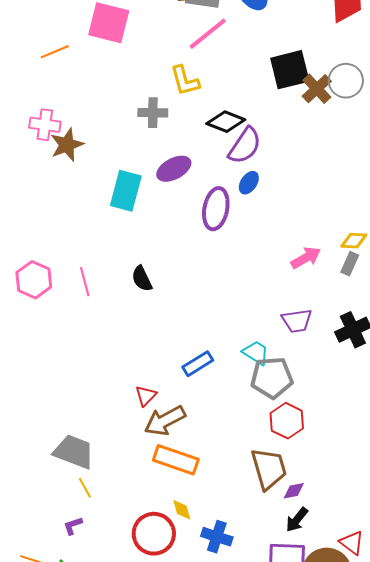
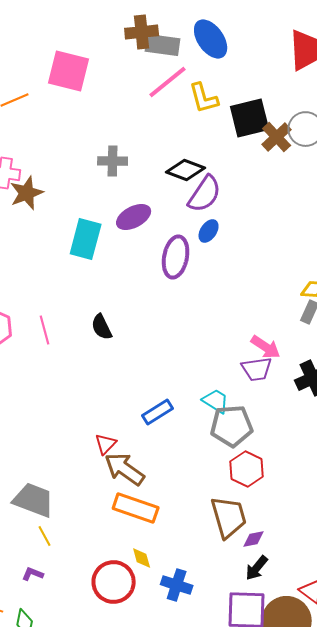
yellow L-shape: (185, 81) -> (204, 98), moved
pink arrow: (306, 258) -> (266, 347), moved, turned 64
brown arrow: (165, 421) -> (125, 469), turned 63
purple L-shape: (73, 526) -> (33, 574), turned 40

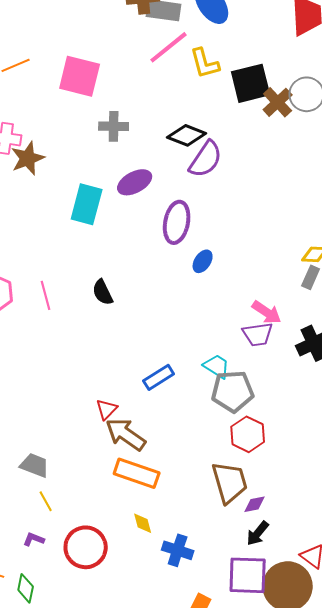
pink square: (69, 71) -> (80, 76), moved
blue ellipse: (209, 231) -> (203, 261), moved
gray trapezoid: (34, 500) -> (35, 465), size x0.7
red circle: (114, 582) -> (86, 547), moved

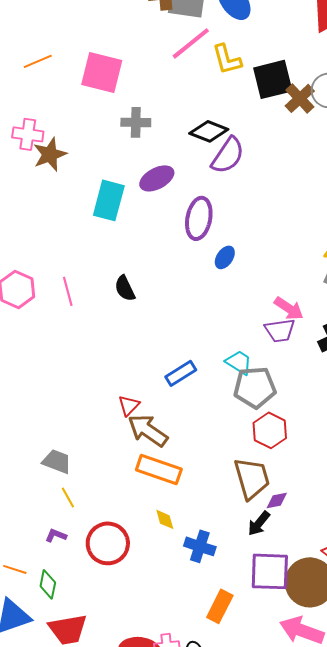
black arrow: (258, 533) -> (259, 523), moved

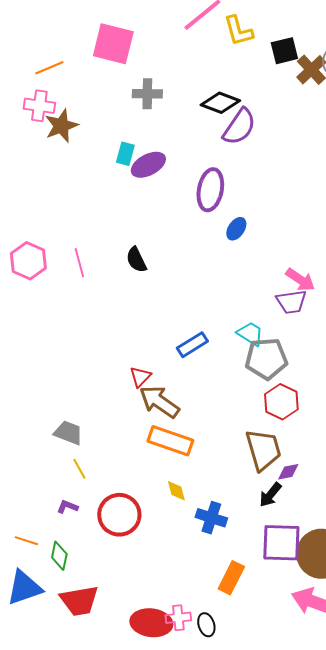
orange line: (38, 61) -> (49, 68), moved
black square: (273, 79) -> (284, 51), size x0.7
purple ellipse: (157, 178) -> (148, 165), moved
cyan rectangle: (109, 200) -> (125, 154), moved, size x0.6

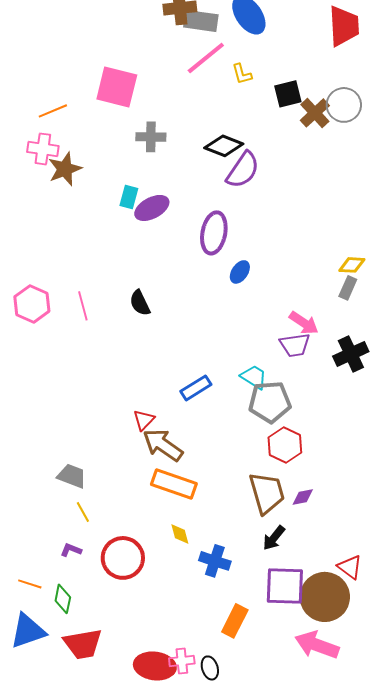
yellow L-shape: (238, 31) -> (242, 74), size x0.7
purple diamond: (288, 472) -> (303, 497), moved

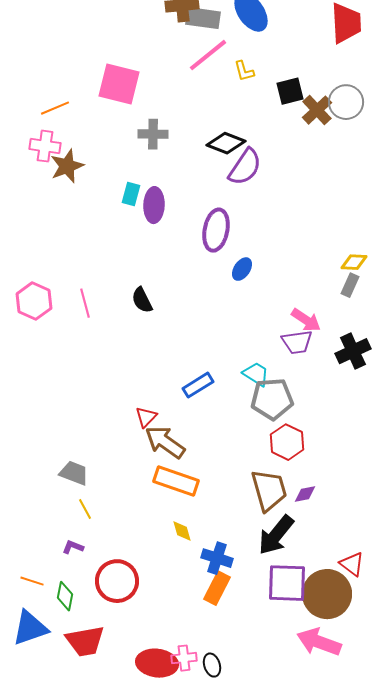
purple ellipse: (152, 208) -> (154, 205), turned -60
black arrow: (274, 538) -> (276, 535), size x1.6
red circle: (123, 558) -> (117, 581), moved
orange rectangle: (235, 621) -> (217, 588), moved

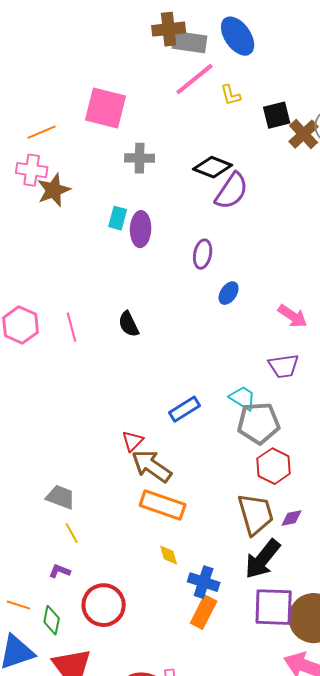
purple ellipse: (216, 230) -> (203, 254), size x0.7
pink arrow: (306, 320) -> (293, 316), moved

